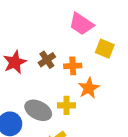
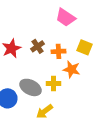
yellow square: (105, 49) -> (84, 47), moved
orange star: (89, 88) -> (72, 69), turned -30

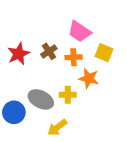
pink trapezoid: (66, 17) -> (79, 32), moved

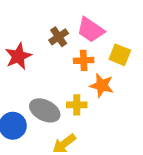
brown cross: (49, 51) -> (59, 37), moved

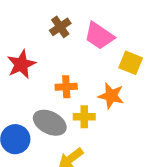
brown cross: (59, 37) -> (60, 27), moved
orange cross: (84, 60) -> (66, 87), moved

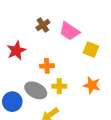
orange star: (111, 96) -> (92, 85), moved

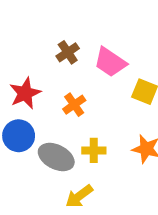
orange cross: (47, 66) -> (74, 105), moved, turned -32
blue circle: (12, 102) -> (19, 136), moved

